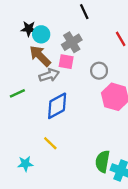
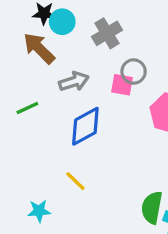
brown arrow: (40, 56) -> (39, 48), moved
pink square: (66, 62) -> (122, 85), moved
gray circle: (99, 71) -> (134, 72), moved

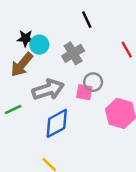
brown arrow: (39, 48) -> (22, 65), turned -95
gray arrow: (74, 81) -> (48, 90), size x1.4

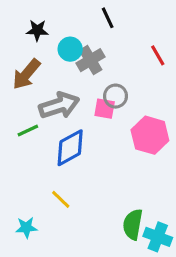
black star: (26, 38) -> (37, 30), moved
cyan circle: (39, 45) -> (70, 49), moved
green line: (13, 110) -> (28, 130), moved

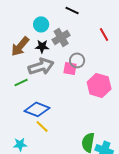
black line: (108, 18) -> (72, 10), turned -40
black star: (37, 30) -> (42, 46), moved
cyan circle: (70, 49) -> (41, 24), moved
blue diamond: (70, 148) -> (37, 109), moved, turned 50

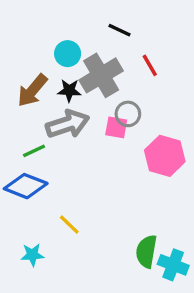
red line: (104, 34) -> (150, 65), moved
gray cross: (61, 37) -> (101, 75), size x1.4
blue diamond: (37, 109) -> (26, 186), moved

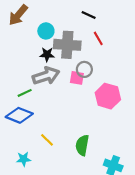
black line: (120, 30) -> (89, 15), moved
gray cross: (101, 75) -> (67, 45), turned 35
brown arrow: (32, 91) -> (18, 15), moved
green semicircle: (146, 251) -> (82, 145), moved

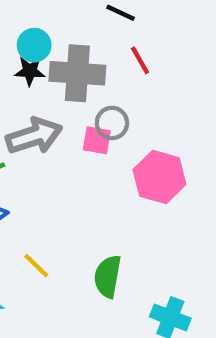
black star: (47, 54) -> (30, 71), moved

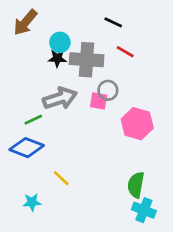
red line: (140, 60) -> (125, 52), turned -30
green semicircle: (108, 276) -> (136, 185), moved

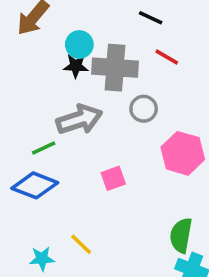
pink square: (99, 101) -> (113, 178), moved, turned -30
yellow line: (61, 178) -> (81, 244), moved

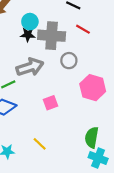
yellow line: (81, 244) -> (40, 144), moved

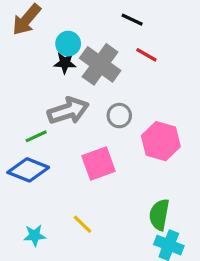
gray cross: (52, 36) -> (100, 64), turned 32
gray circle: (69, 61) -> (119, 116), moved
pink square: (50, 103) -> (98, 164), size x1.5

